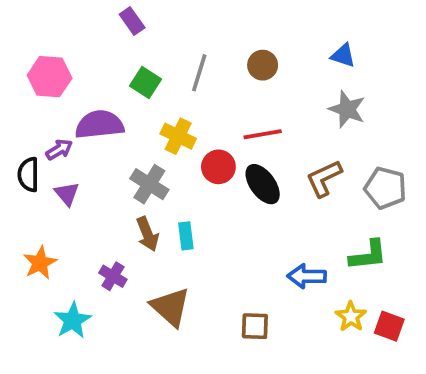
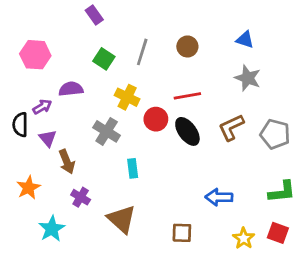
purple semicircle: (99, 125) -> (71, 89), size x0.7
brown arrow: (147, 234) -> (67, 162), moved
green L-shape: (368, 255) -> (282, 192), moved
yellow star: (351, 317) -> (244, 238), moved

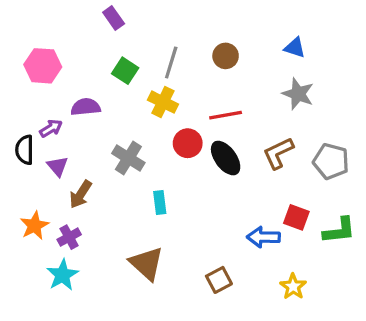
yellow cross: (127, 97) -> (163, 102), moved
brown arrow: (67, 162) -> (81, 194), turned 55
purple cross: (81, 197) -> (69, 237), moved, turned 30
brown square: (182, 233) -> (219, 280), turned -30
red square: (278, 233) -> (296, 217), moved

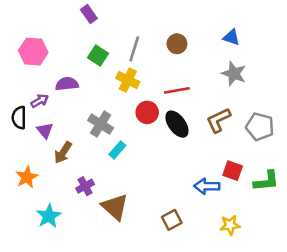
cyan rectangle: (160, 203) -> (117, 150), moved, turned 48
purple cross: (69, 237) -> (85, 186), moved
yellow star: (293, 287) -> (230, 225), turned 30

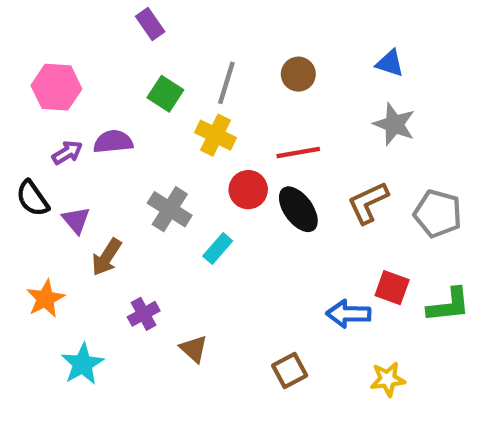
purple arrow: (40, 101) -> (67, 153), moved
black semicircle: (19, 118) -> (32, 198), turned -35
cyan rectangle: (117, 150) -> (218, 248), moved
brown triangle: (115, 207) -> (194, 349), size x0.6

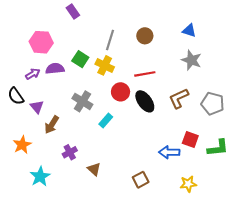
pink hexagon: (56, 87) -> (41, 42), moved
green square: (165, 94) -> (80, 59), moved

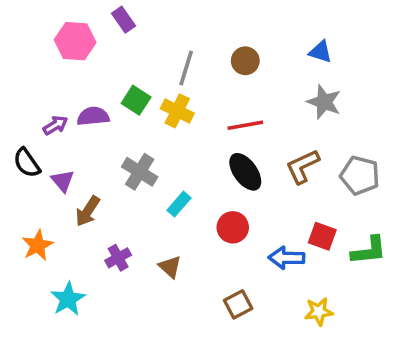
pink hexagon: (41, 42) -> (75, 41), moved
red circle: (121, 92) -> (233, 227), moved
brown triangle: (94, 169) -> (170, 267), moved

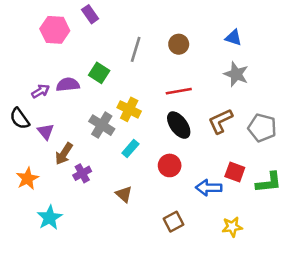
yellow cross: (177, 111) -> (129, 109), moved
purple cross: (118, 258) -> (82, 173), moved

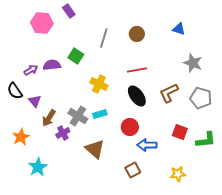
gray star: (236, 74) -> (193, 63), moved
gray cross: (102, 125) -> (78, 116), moved
cyan rectangle: (130, 149) -> (100, 114), turned 32
blue arrow: (209, 188) -> (147, 145), moved
brown triangle: (124, 194) -> (95, 149), size x1.5

